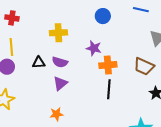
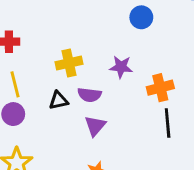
yellow cross: (58, 33) -> (69, 63), moved
purple star: (94, 48) -> (121, 67), moved

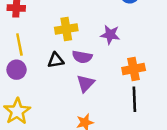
orange cross: (160, 88) -> (134, 69), moved
black line: (168, 123) -> (134, 99), moved

